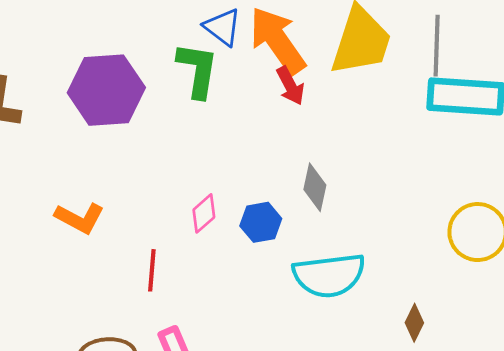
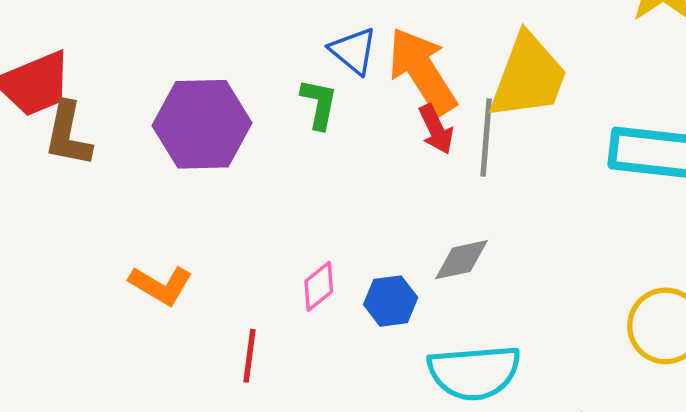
gray line: (437, 46) -> (486, 138), moved
green L-shape: (198, 70) -> (319, 104), size x0.7
gray diamond: (315, 187) -> (461, 260), turned 63

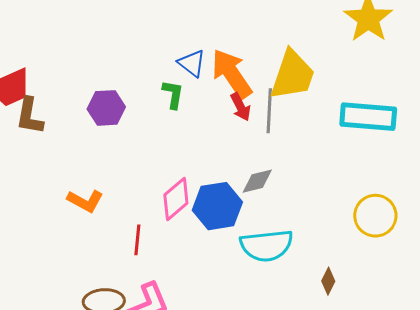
purple hexagon: (202, 124) -> (106, 108), size x0.7
pink diamond: (319, 286) -> (176, 199), size x1.5
blue hexagon: (391, 301) -> (217, 206), size x1.6

